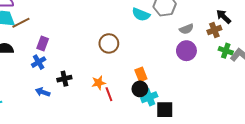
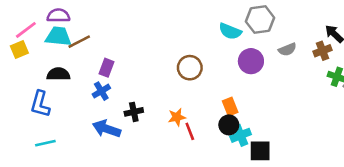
purple circle: (186, 51) -> (251, 61), moved
blue arrow: (43, 92) -> (107, 129), size x1.5

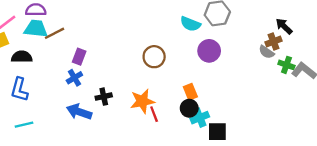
gray semicircle: (287, 49) -> (267, 52), moved, turned 56
black semicircle: (58, 74) -> (22, 57), moved
orange star: (177, 117) -> (142, 101), size x1.5

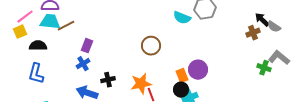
purple circle: (209, 51) -> (198, 70), moved
gray semicircle: (267, 52) -> (274, 27), moved
green cross: (286, 65) -> (264, 68), moved

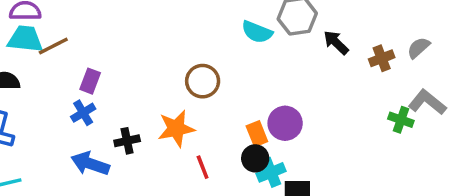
black arrow: (262, 20) -> (336, 42), moved
gray semicircle: (274, 27) -> (418, 48), turned 104
orange star: (141, 84) -> (176, 129), moved

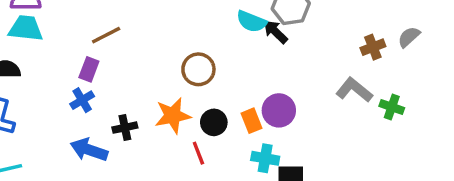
black arrow: (336, 42) -> (275, 32), moved
brown line: (53, 46) -> (106, 35), moved
gray L-shape: (427, 102) -> (354, 90), moved
black circle: (255, 158) -> (214, 122), moved
cyan cross: (271, 172) -> (265, 158), turned 32

